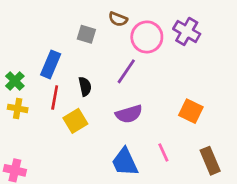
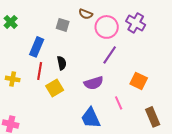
purple line: (126, 71) -> (110, 55), moved
green cross: (15, 81) -> (11, 22), moved
pink line: (163, 152) -> (119, 103), moved

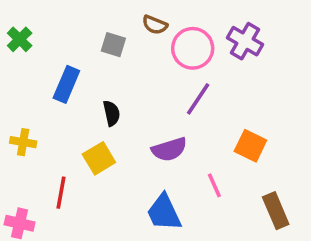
red line: (40, 71) -> (61, 193), moved

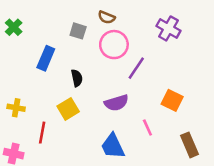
pink circle: (193, 48) -> (114, 45), moved
yellow cross: (23, 142) -> (16, 108), moved

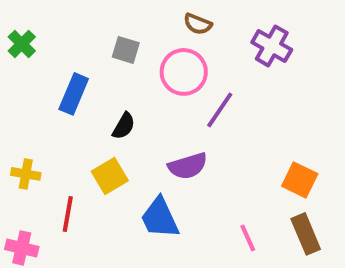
brown semicircle: (107, 17) -> (198, 24), moved
black semicircle: (77, 78) -> (124, 126), turned 42
orange square: (172, 100) -> (300, 180), moved
pink line: (147, 128) -> (248, 238), moved
blue trapezoid: (113, 146) -> (160, 218), moved

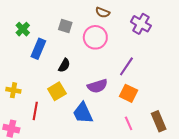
green cross: (22, 44) -> (23, 29), moved
purple line: (220, 110) -> (126, 66), moved
orange square: (300, 180) -> (129, 93), moved

